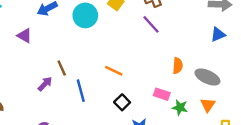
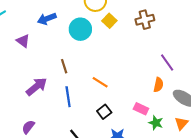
purple line: (151, 24) -> (167, 63), moved
brown line: (62, 68) -> (64, 66), moved
purple arrow: (45, 84) -> (36, 87), size x1.5

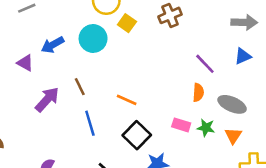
blue arrow: (47, 19) -> (53, 45), moved
purple arrow: (36, 87) -> (47, 99), moved
black square: (104, 112) -> (137, 135), size x1.5
green star: (156, 123) -> (206, 128), moved

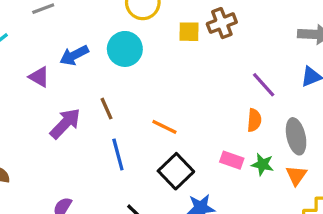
yellow square: (127, 23) -> (189, 32), moved, turned -36
gray ellipse: (232, 104) -> (296, 136), turned 52

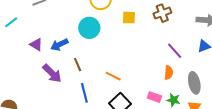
brown cross: (222, 23) -> (162, 13), moved
blue arrow: (74, 55) -> (59, 45), moved
purple arrow: (65, 123) -> (52, 73), turned 90

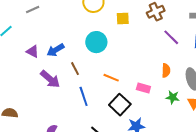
cyan circle: (89, 28) -> (96, 42), moved
purple line: (175, 51) -> (171, 37), moved
pink rectangle: (154, 97) -> (143, 88), moved

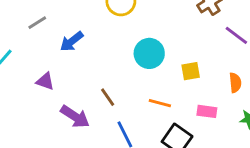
yellow square: (123, 18) -> (191, 71), moved
cyan circle: (96, 42) -> (149, 53), moved
blue arrow: (56, 50) -> (72, 41), moved

